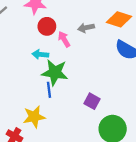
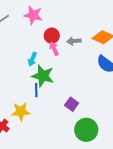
red circle: (47, 26) -> (52, 36), moved
cyan arrow: (40, 54) -> (32, 59), turned -80

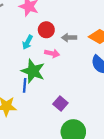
pink arrow: (54, 49) -> (52, 53), moved, turned 120
cyan arrow: (32, 59) -> (28, 42), moved

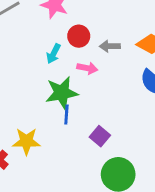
green star: (33, 71) -> (62, 93), turned -30
blue line: (25, 85) -> (66, 114), moved

